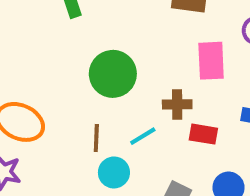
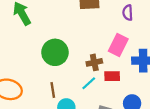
pink rectangle: (211, 61) -> (118, 45), moved, turned 40
cyan line: (143, 136) -> (89, 83), moved

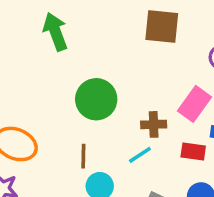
red rectangle: (112, 76) -> (193, 151), moved

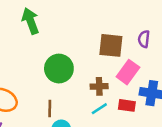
brown square: (162, 27) -> (111, 45), moved
cyan line: (140, 155) -> (99, 109), moved

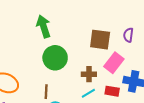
green arrow: (30, 21) -> (43, 26), moved

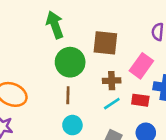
brown square: (100, 40) -> (105, 43), moved
brown line: (46, 92) -> (68, 95), moved

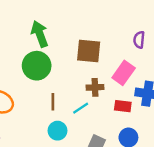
green circle: (70, 62) -> (37, 66), moved
cyan line: (112, 104) -> (81, 108), moved

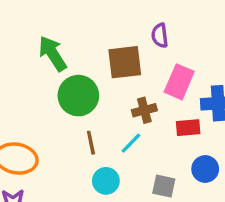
purple semicircle: (139, 40) -> (160, 35), moved
green circle: (37, 66) -> (78, 96), moved

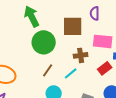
pink rectangle: (179, 82) -> (103, 41), turned 66
red rectangle: (188, 128) -> (105, 68), turned -40
brown line: (91, 143) -> (48, 70), turned 40

